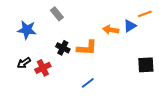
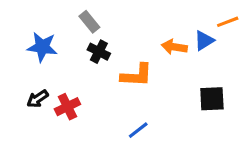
black cross: (63, 48) -> (99, 52), moved
black square: (146, 65) -> (212, 99), moved

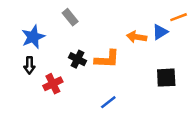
blue star: (42, 47) -> (33, 37), turned -30
black cross: (99, 52) -> (77, 59), moved
black arrow: (38, 99) -> (29, 65), moved, turned -56

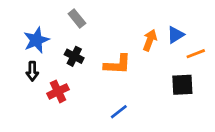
orange line: (179, 17) -> (196, 54), moved
orange arrow: (137, 37) -> (150, 40), turned 102
black cross: (77, 59) -> (74, 56), moved

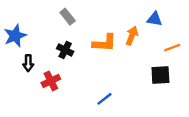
blue triangle: (176, 35) -> (154, 19), moved, turned 42
blue star: (36, 40) -> (15, 36), moved
orange L-shape: (117, 64) -> (104, 43), moved

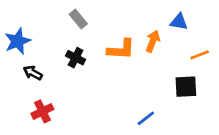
black arrow: (28, 63) -> (33, 73), turned 119
red cross: (51, 81) -> (42, 111), moved
blue line: (104, 99) -> (146, 118), moved

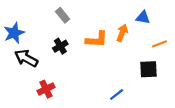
black cross: (76, 58) -> (60, 46), turned 32
black arrow: (33, 73) -> (26, 58), size x1.5
red cross: (42, 111) -> (46, 89), moved

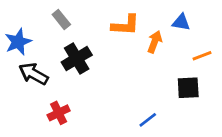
gray rectangle: (63, 15) -> (61, 20), moved
orange L-shape: (97, 40) -> (125, 25), moved
black cross: (60, 46) -> (77, 59), size x1.5

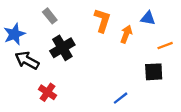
orange L-shape: (125, 25) -> (102, 20), turned -75
red cross: (59, 113) -> (48, 92), turned -30

